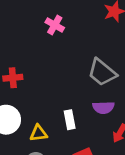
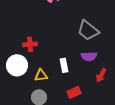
red cross: (13, 78) -> (30, 44), moved

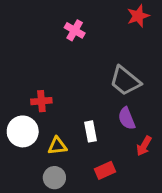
purple semicircle: (89, 56) -> (127, 118), turned 70

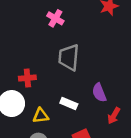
gray trapezoid: (125, 81) -> (69, 57), moved, turned 56
white rectangle: (91, 131) -> (69, 104), turned -56

